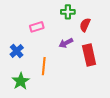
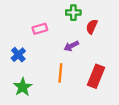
red rectangle: (89, 55) -> (96, 76), moved, turned 35
orange line: (44, 66) -> (60, 73), moved

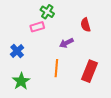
green cross: (73, 13) -> (47, 12), moved, turned 32
red semicircle: (92, 27) -> (86, 25), turned -40

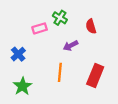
green cross: (47, 12) -> (60, 18), moved

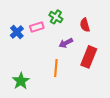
blue cross: (18, 54) -> (17, 32), moved
red rectangle: (95, 76) -> (89, 57), moved

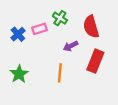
red semicircle: (85, 25) -> (91, 27), size x1.5
green star: (21, 81) -> (19, 74), moved

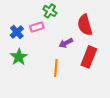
green cross: (60, 18) -> (50, 11), moved
green star: (19, 74) -> (19, 57), moved

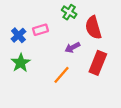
green cross: (50, 11) -> (69, 12), moved
orange line: (56, 68) -> (61, 75), turned 36

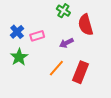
pink rectangle: (40, 30) -> (37, 36), moved
red rectangle: (98, 63) -> (81, 72), moved

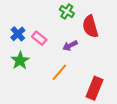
pink rectangle: (37, 36) -> (39, 38), turned 56
red rectangle: (81, 72) -> (95, 88), moved

